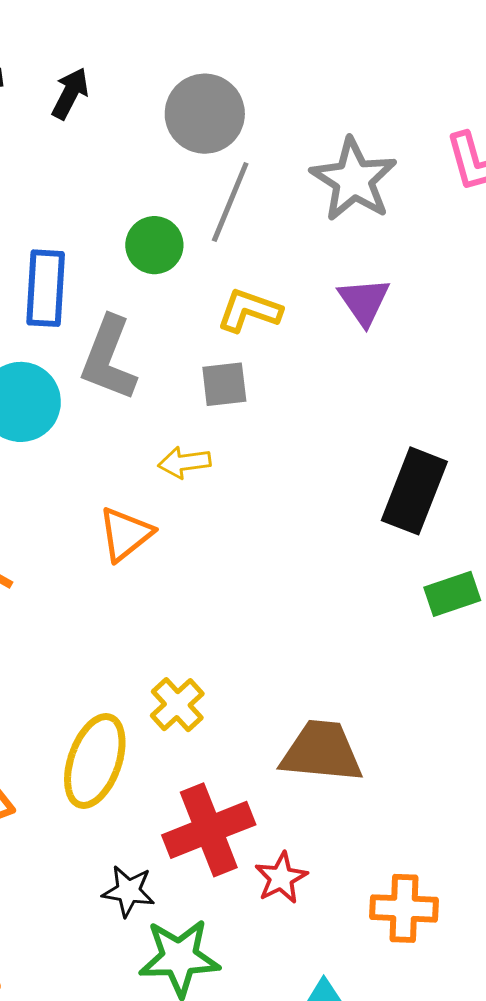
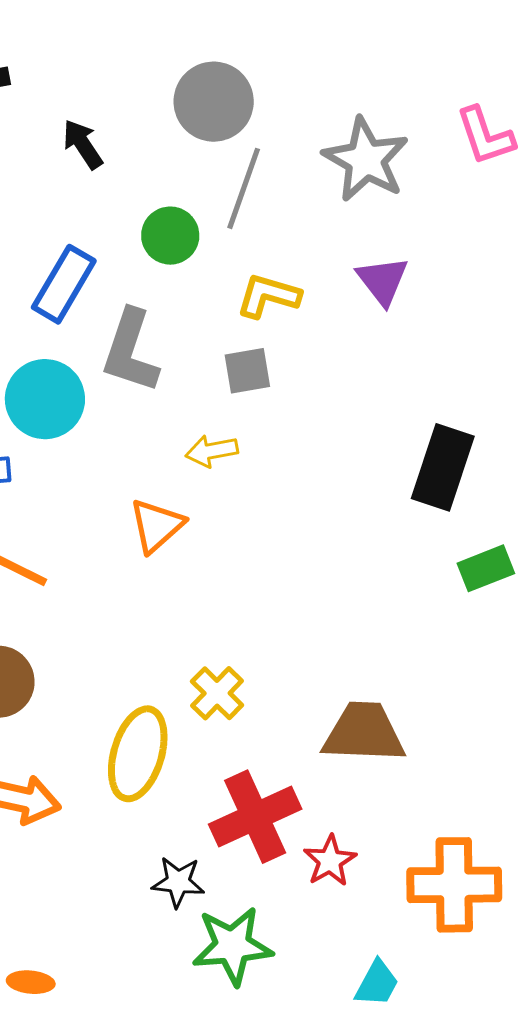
black arrow: (70, 93) -> (83, 144), moved, turned -58
blue rectangle: (46, 288) -> (64, 284), turned 30
orange cross: (404, 908) -> (454, 885), size x1.4

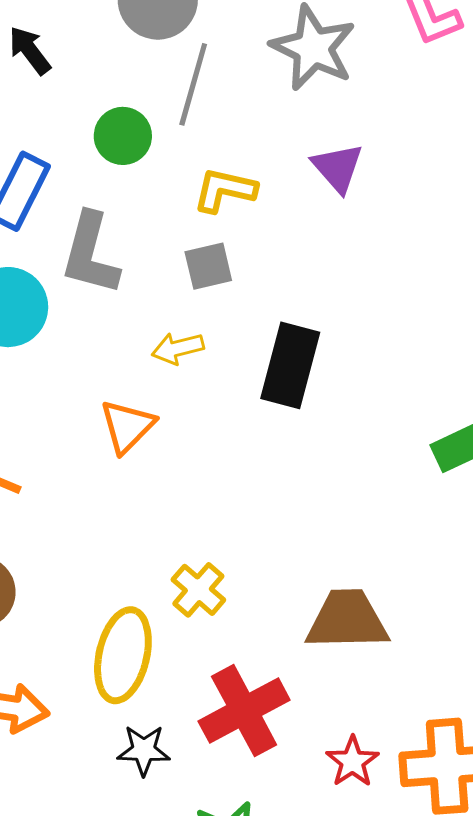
black rectangle: (443, 467) -> (290, 365), moved
red star: (330, 861) -> (352, 762), moved
black star: (178, 882) -> (144, 750), moved

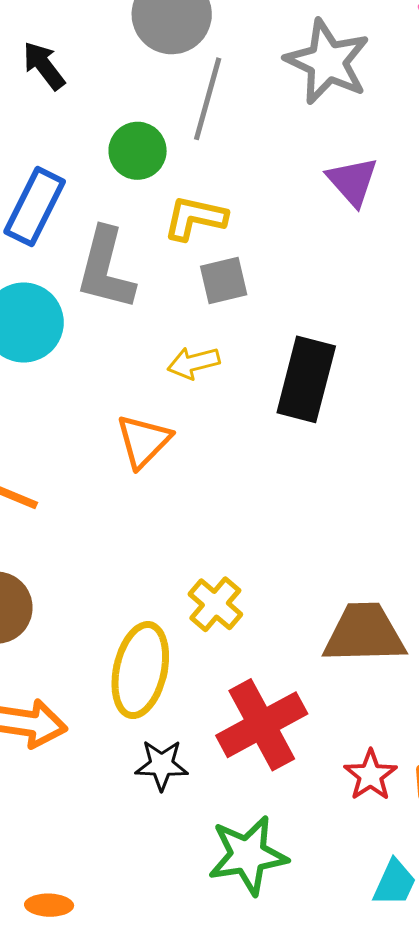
yellow L-shape: (225, 190) -> (195, 218), moved

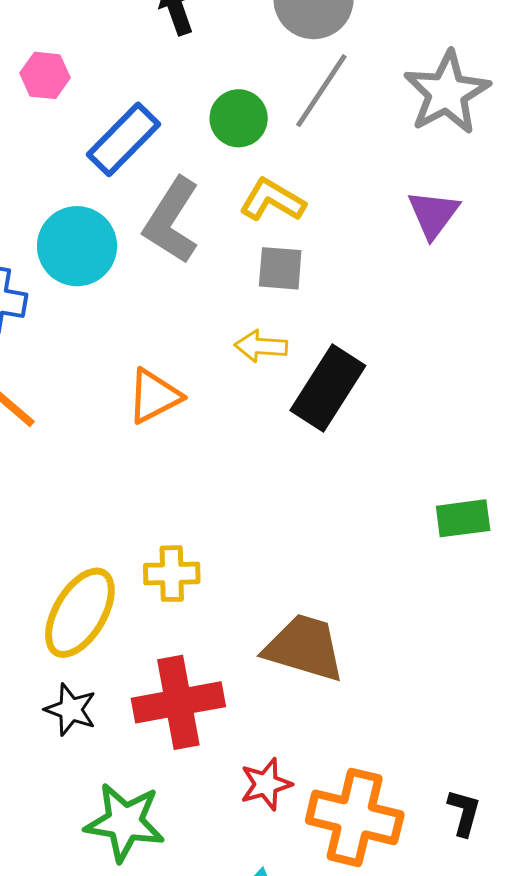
yellow arrow: (193, 363) -> (261, 346), moved
yellow cross: (215, 604) -> (172, 574), turned 30

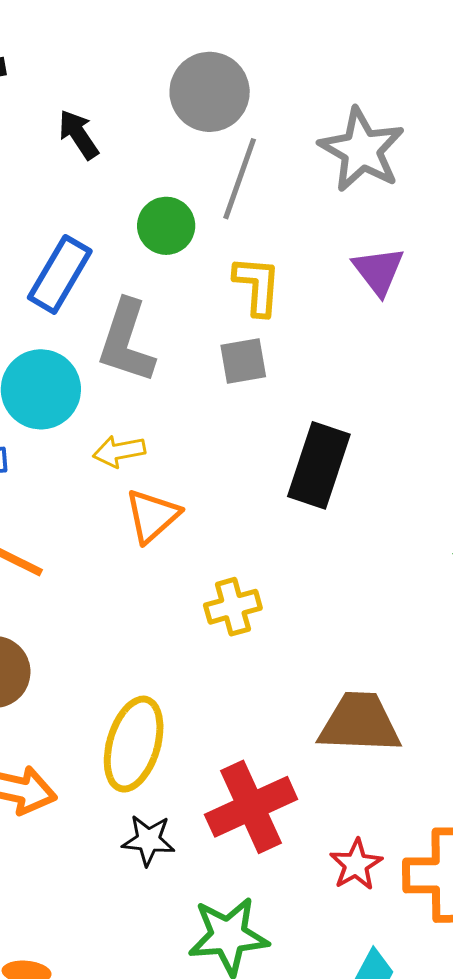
yellow L-shape: (272, 200) -> (257, 286), moved, turned 78
yellow arrow: (261, 346) -> (119, 451), moved
yellow cross: (172, 574) -> (233, 607), moved

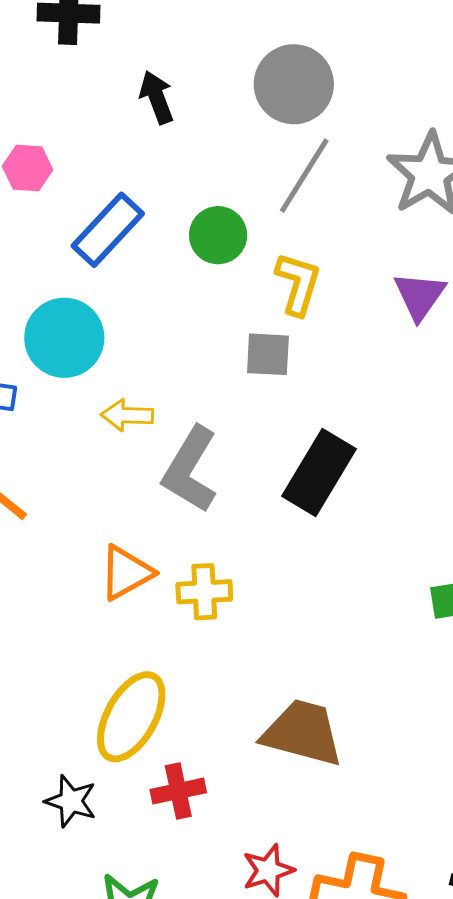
green circle: (166, 226) -> (218, 235), moved
gray L-shape: (126, 341) -> (190, 470), moved
orange triangle: (152, 516) -> (126, 573), moved
yellow ellipse: (134, 744) -> (131, 717), moved
red cross: (251, 807) -> (178, 791), size x0.6

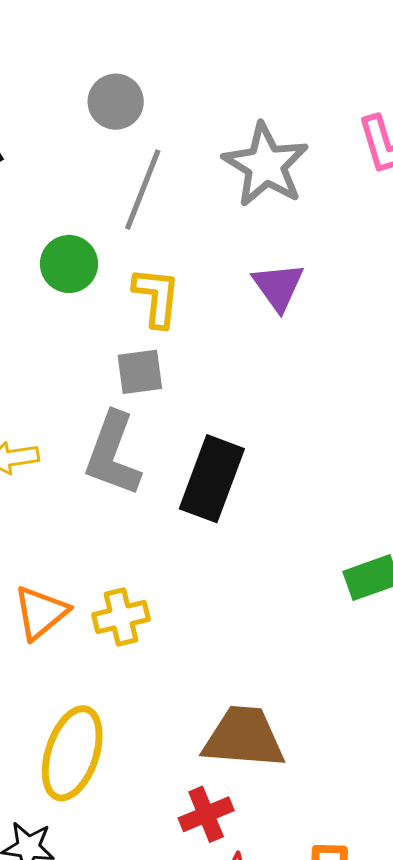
gray circle: (294, 84) -> (116, 102), size x0.7
gray L-shape: (190, 470) -> (113, 454), moved
red cross: (178, 791) -> (206, 814), moved

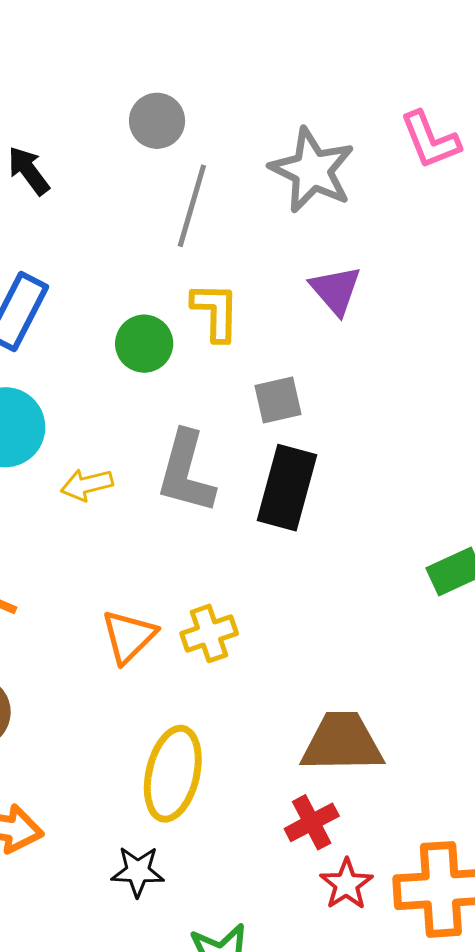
green circle: (69, 264) -> (144, 344), moved
gray square: (140, 372) -> (278, 400), moved

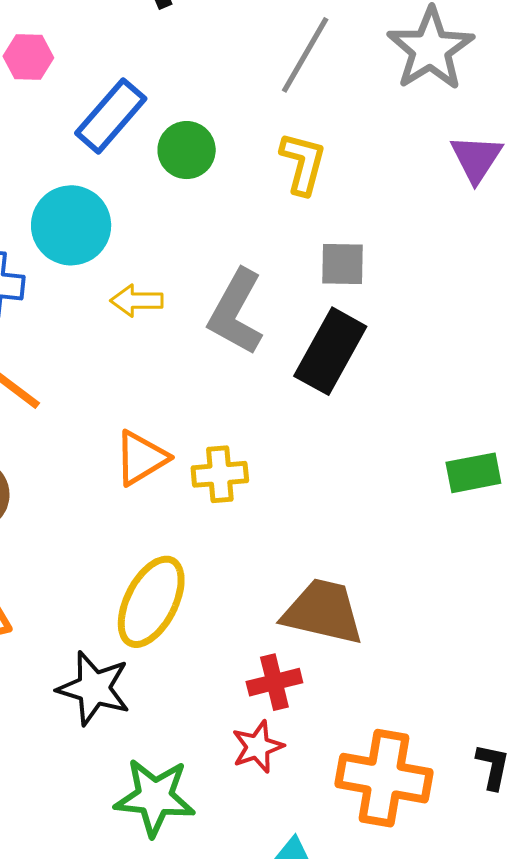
purple triangle: (336, 290) -> (476, 158), moved
green circle: (144, 344) -> (187, 150), moved
black star: (138, 871) -> (94, 688), size x1.4
red star: (346, 884) -> (258, 747), moved

